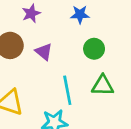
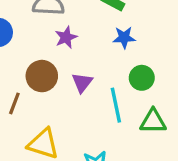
purple triangle: (44, 52) -> (82, 83), turned 30
cyan line: (67, 90) -> (116, 105), moved

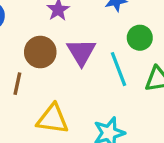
purple triangle: (82, 83) -> (81, 52), size x1.4

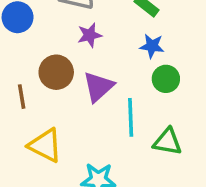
green circle: (140, 38) -> (166, 79), moved
brown line: (17, 84) -> (22, 97), turned -40

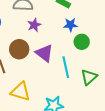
purple triangle: (98, 87) -> (44, 53), turned -30
green triangle: (167, 142) -> (89, 77), turned -42

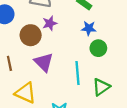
brown circle: (19, 49) -> (31, 35), moved
purple triangle: (44, 53) -> (44, 62), moved

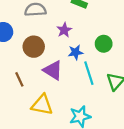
purple star: (50, 23) -> (64, 30), moved
blue star: (89, 28) -> (76, 52), moved

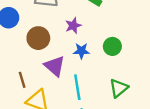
cyan line: (89, 73) -> (77, 87), moved
brown line: (19, 79) -> (22, 80), moved

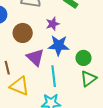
green circle: (112, 46) -> (83, 58), moved
blue star: (81, 51) -> (59, 45), size x1.5

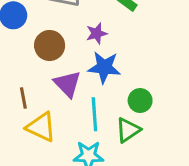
green circle: (83, 58) -> (140, 101), moved
green triangle: (89, 79) -> (128, 130), moved

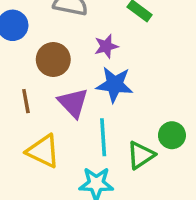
brown line: (23, 98) -> (26, 101), moved
green circle: (140, 101) -> (172, 135), moved

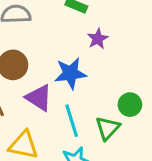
purple star: (106, 46) -> (98, 39), moved

